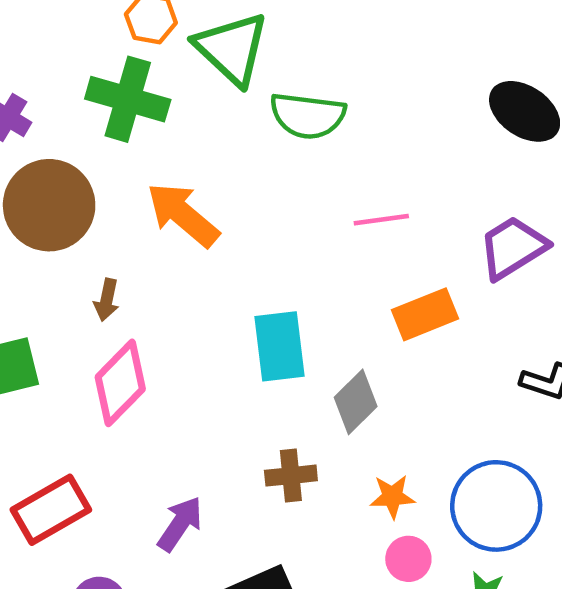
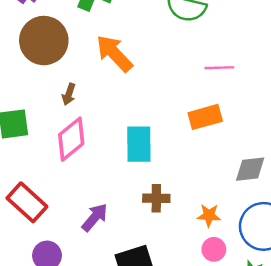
orange rectangle: (425, 314) -> (205, 117), moved
cyan rectangle: (280, 346) -> (139, 144), moved
gray diamond: (356, 402) -> (250, 169), moved, turned 32
red rectangle: (51, 510) -> (27, 202), turned 66

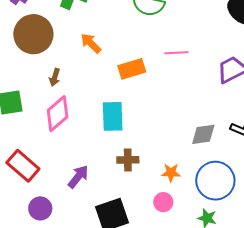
orange arrow: (114, 53) -> (91, 43), size x0.7
orange rectangle: (205, 117) -> (132, 69), moved
pink circle: (214, 249) -> (163, 202), moved

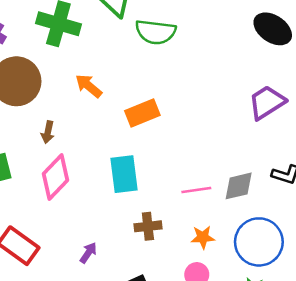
pink line: (176, 53) -> (196, 190), moved
purple arrow: (78, 177) -> (88, 253), size x0.7

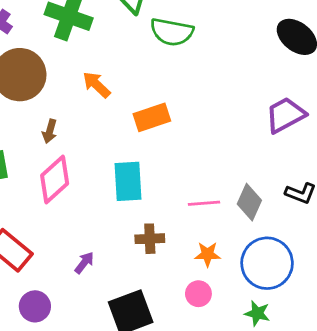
gray diamond: (239, 186) -> (249, 202), turned -56

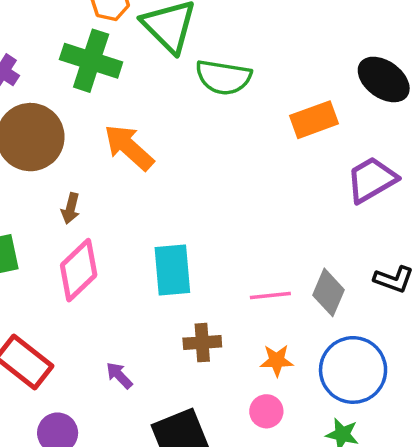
orange arrow: (96, 85) -> (129, 147), size x1.4
orange rectangle: (152, 117) -> (314, 120), moved
purple arrow: (84, 263) -> (119, 375), turned -80

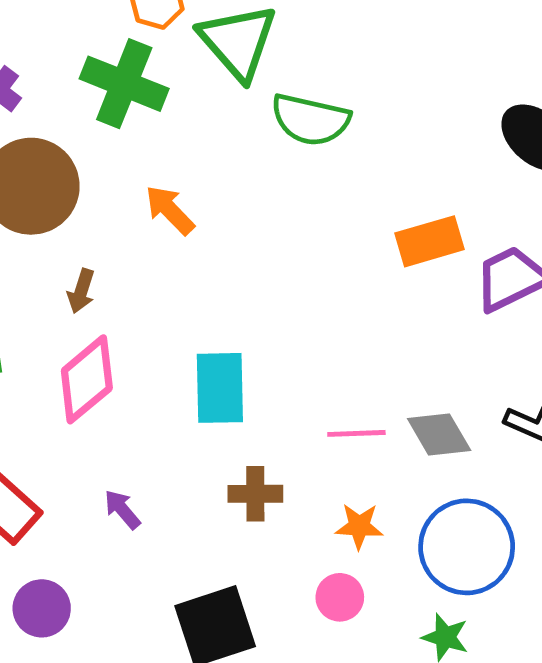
orange rectangle: (314, 120) -> (430, 241), moved
orange arrow: (129, 147) -> (170, 210), size x0.7
gray diamond: (328, 292) -> (439, 435), turned -57
purple arrow: (119, 375) -> (122, 509), moved

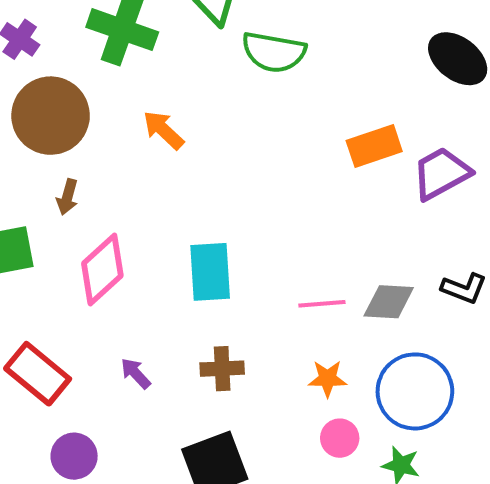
brown arrow: (81, 291) -> (67, 197), moved
gray diamond: (439, 435) -> (389, 302), turned -54
brown cross: (255, 494) -> (222, 369), moved
pink circle: (340, 597) -> (340, 438), moved

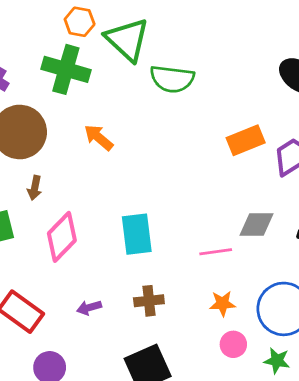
gray diamond: (389, 302) -> (256, 225), moved
purple arrow: (136, 373) -> (89, 308), turned -60

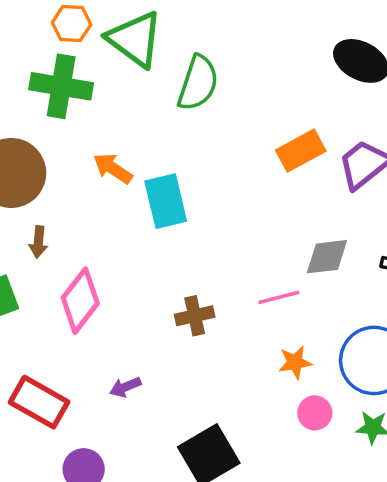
green semicircle: (172, 79) -> (198, 83), turned -72
cyan rectangle: (137, 234) -> (166, 201), moved
brown cross: (149, 301) -> (195, 316), moved

